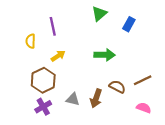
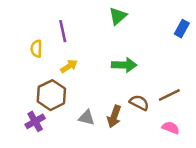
blue rectangle: (129, 24) -> (182, 29), moved
purple cross: (43, 107) -> (35, 121), moved

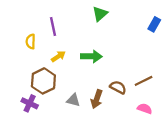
green arrow: (124, 65) -> (91, 56), moved
purple cross: (35, 121) -> (30, 103), turned -35

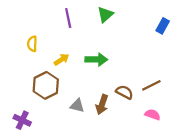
purple line: (53, 27) -> (68, 18), moved
purple cross: (30, 103) -> (22, 120), moved

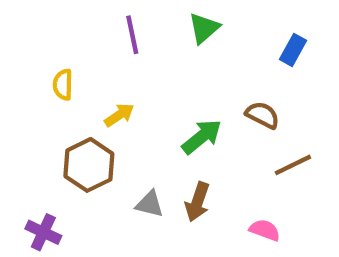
blue rectangle: (163, 26) -> (293, 50), moved
green arrow: (96, 60) -> (202, 137), moved, turned -40
brown semicircle: (124, 92) -> (263, 115), moved
pink semicircle: (153, 115) -> (265, 230), moved

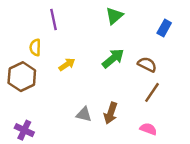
purple line: (132, 35) -> (53, 19), moved
green arrow: (202, 137) -> (113, 58), moved
brown hexagon: (89, 165) -> (22, 77), moved
brown line: (293, 165) -> (152, 92), moved, turned -30

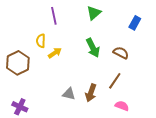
purple line: (53, 19) -> (54, 16), moved
yellow semicircle: (35, 47) -> (41, 41), moved
green arrow: (113, 58) -> (93, 48), turned 102
brown line: (152, 92) -> (115, 81), moved

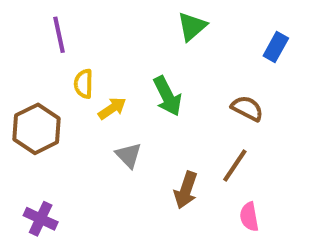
purple line: (54, 16) -> (59, 35), moved
green arrow: (93, 48) -> (167, 96), moved
gray triangle: (69, 94) -> (129, 155), moved, turned 32
pink semicircle: (122, 106) -> (249, 217), turned -120

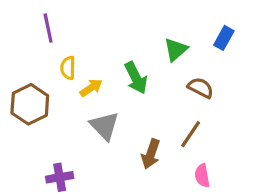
green triangle: (192, 27) -> (176, 50), moved
gray triangle: (129, 155) -> (104, 126), size x1.4
purple cross: (41, 219) -> (60, 177), moved, turned -35

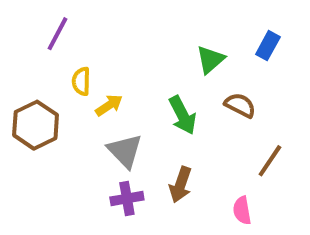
purple line: (48, 28) -> (57, 34), turned 40
green arrow: (136, 78) -> (183, 115), moved
brown line: (191, 134) -> (270, 161), moved
purple cross: (60, 177) -> (127, 199), moved

